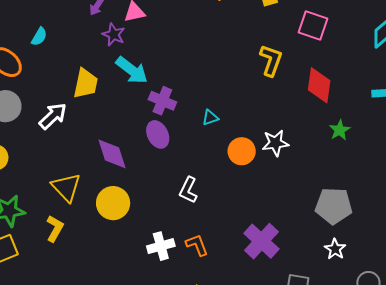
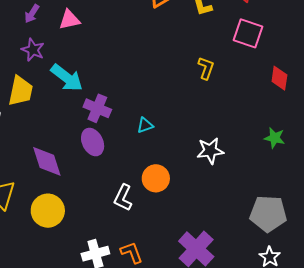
purple star: (114, 35) -> (33, 50), moved
yellow L-shape: (271, 60) -> (206, 68), size x0.7
red diamond: (319, 85) -> (279, 78), moved, size x0.7
green star: (340, 130) -> (275, 138), turned -30
orange circle: (242, 151) -> (156, 178), moved

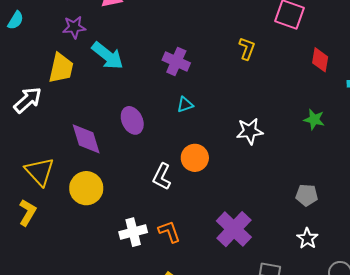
purple star: (33, 50) -> (74, 27), turned -30
purple cross: (97, 108) -> (176, 62), moved
gray pentagon: (268, 214) -> (307, 195), size x0.6

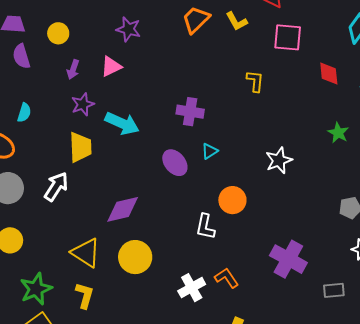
green star: (314, 119) -> (338, 133), turned 30
purple ellipse: (132, 120) -> (175, 163), moved
purple diamond: (86, 139) -> (123, 209), turned -72

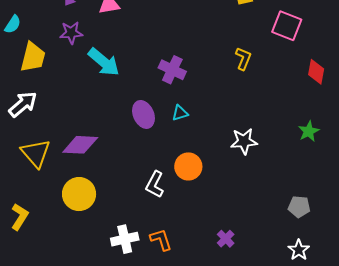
yellow trapezoid: (80, 147) -> (33, 57), moved
yellow triangle: (86, 253) -> (36, 153), moved
purple cross: (288, 259) -> (226, 239), size x0.5

